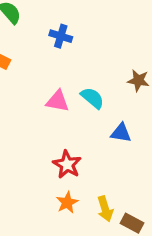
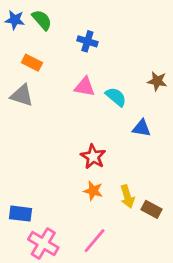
pink triangle: (58, 101) -> (85, 87), moved
orange star: (67, 203) -> (93, 191), turned -30

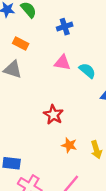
blue cross: (87, 41) -> (65, 27), turned -35
red star: (93, 157) -> (53, 115), moved

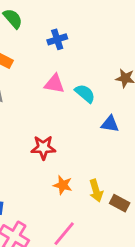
red star: (53, 115) -> (43, 148), turned -30

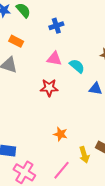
red star: (43, 148) -> (49, 88), moved
yellow arrow: (96, 191) -> (84, 155), moved

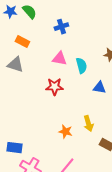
cyan semicircle: (77, 66) -> (81, 66), turned 35
yellow arrow: (84, 155) -> (88, 124), moved

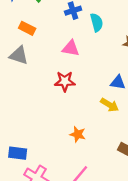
cyan semicircle: (81, 66) -> (97, 22), moved
yellow arrow: (88, 124) -> (110, 105), moved, turned -42

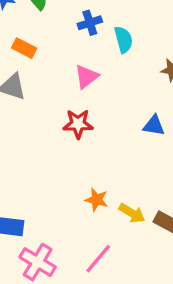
pink triangle: (71, 48) -> (86, 77), turned -48
yellow arrow: (110, 105) -> (132, 213), moved

